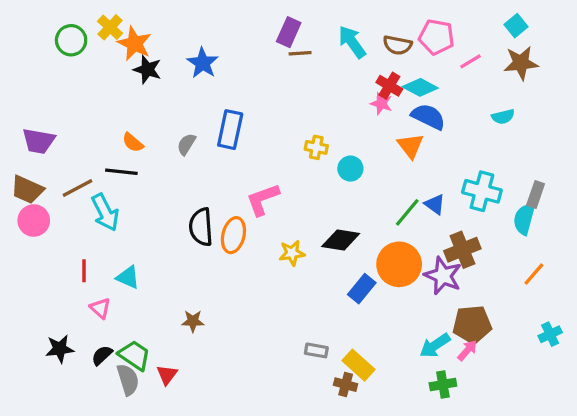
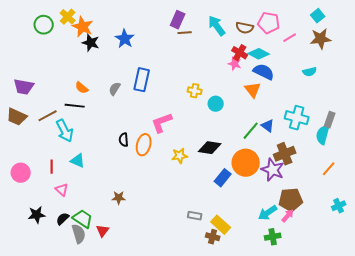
pink circle: (34, 221) -> (21, 173), moved
black semicircle: (201, 227) -> (124, 140), size x0.6
cyan triangle: (128, 277) -> (78, 161), moved

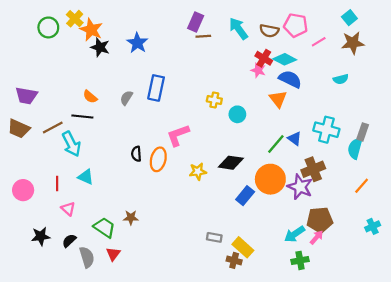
green trapezoid: (83, 219) -> (104, 227), moved

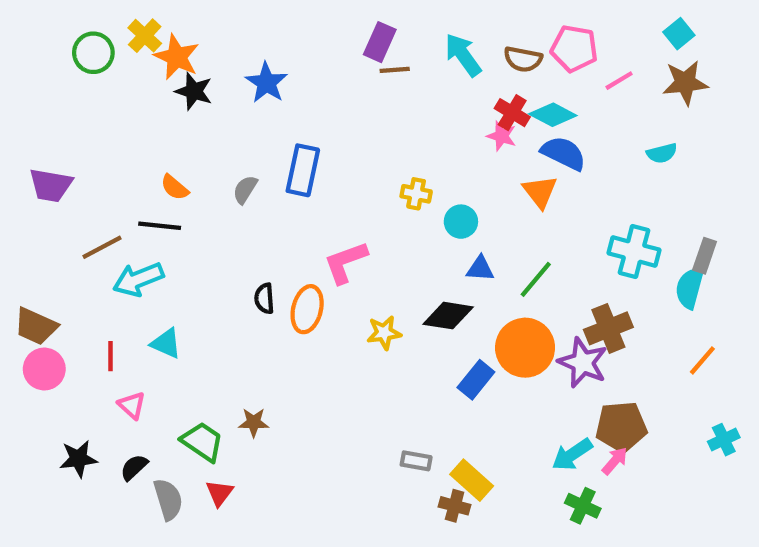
brown trapezoid: (19, 129) -> (36, 326), moved
blue triangle: (295, 138) -> (480, 269), moved, turned -32
cyan arrow: (71, 144) -> (138, 279), turned 95
green cross: (300, 260) -> (583, 506), turned 35

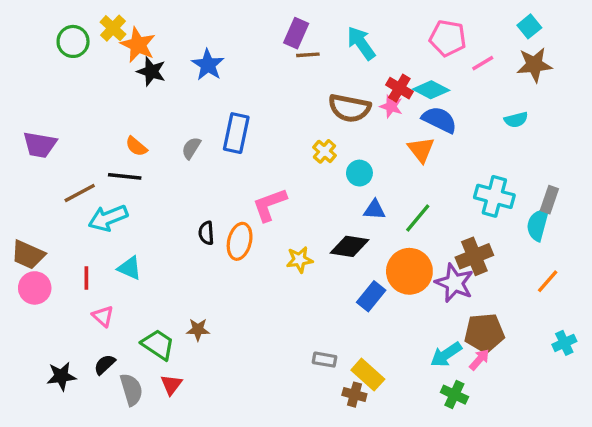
brown semicircle: (523, 59) -> (349, 108), moved, size x1.4
yellow cross: (416, 194) -> (324, 151), turned 30
black star: (78, 459) -> (61, 376), moved

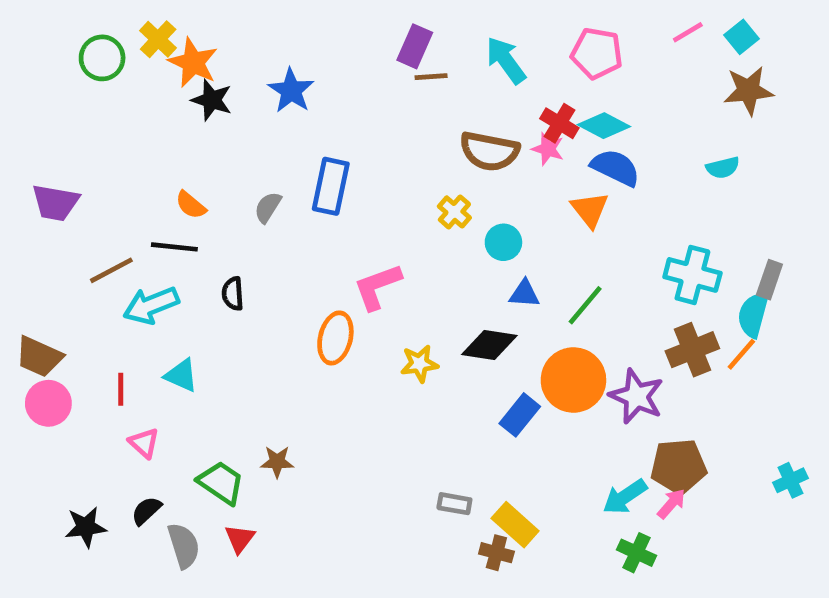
pink pentagon: (448, 38) -> (597, 53), moved
pink line: (483, 63) -> (688, 32), moved
black semicircle: (206, 233) -> (233, 294), moved
brown cross: (474, 256) -> (692, 350), moved
orange line: (548, 281) -> (741, 354), moved

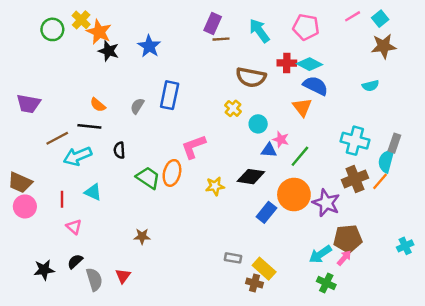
red cross: (559, 123) -> (287, 63), turned -30
pink star: (548, 149) -> (281, 139), moved
green trapezoid: (221, 483) -> (148, 178), moved

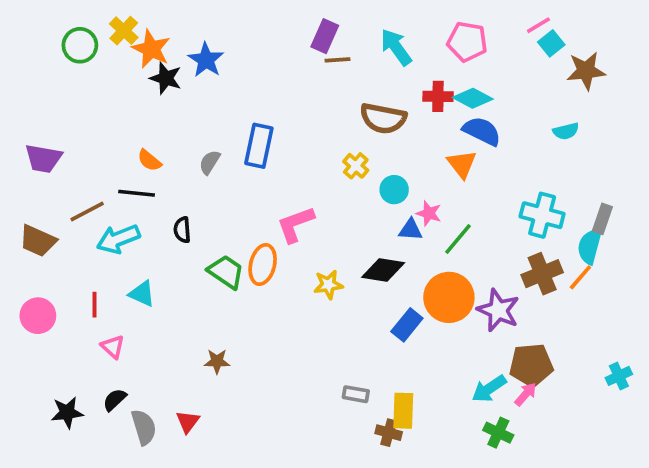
cyan square: (380, 19) -> (551, 43), moved
blue star: (149, 46) -> (206, 60), moved
brown trapezoid: (20, 183) -> (38, 241), moved
yellow rectangle: (264, 269) -> (403, 411), turned 50

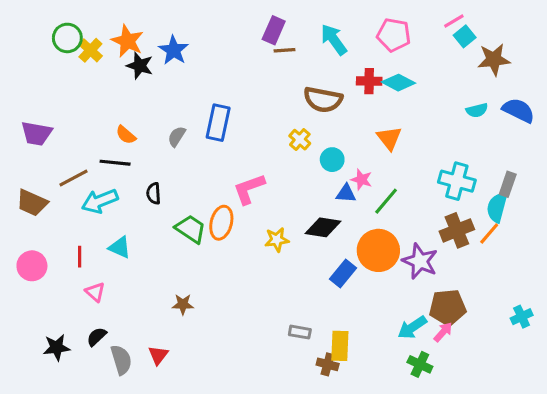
yellow cross: (124, 31) -> (90, 50), moved
blue semicircle: (482, 131) -> (518, 110), moved

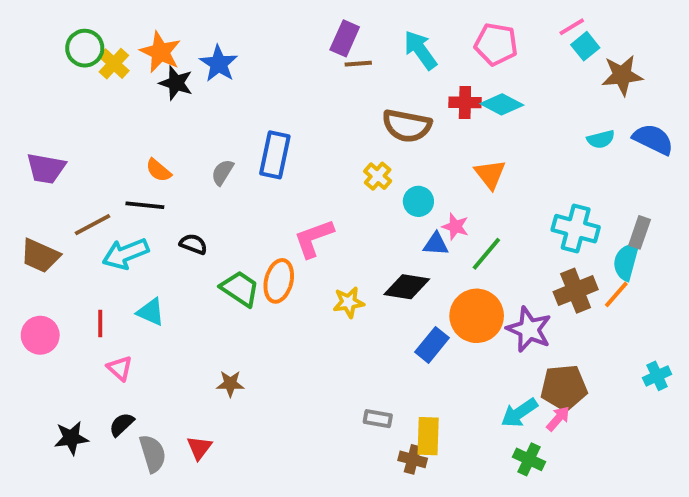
black semicircle: (154, 193) -> (193, 244), turned 115
cyan cross: (522, 317) -> (657, 376), moved

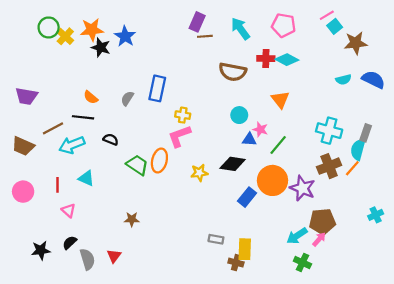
orange star: (160, 52) -> (92, 30), turned -30
yellow cross: (378, 176) -> (183, 115), moved, turned -32

